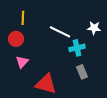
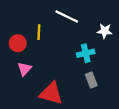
yellow line: (23, 18) -> (39, 32), moved
white line: (60, 32) -> (67, 16), moved

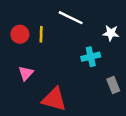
red circle: (18, 43) -> (20, 34), moved
gray rectangle: (91, 80) -> (113, 85), moved

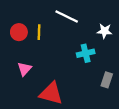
gray rectangle: (113, 85) -> (107, 80), turned 40

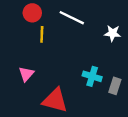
red circle: (19, 32) -> (32, 13), moved
cyan cross: (86, 53) -> (92, 76), moved, turned 30

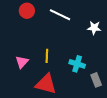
yellow line: (42, 34) -> (47, 56), moved
gray rectangle: (115, 86) -> (96, 80), moved, turned -40

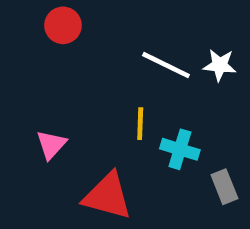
white line: (60, 15) -> (166, 65), moved
yellow line: (47, 56) -> (140, 124), moved

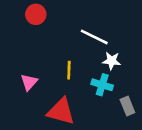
white star: (220, 65) -> (112, 61), moved
yellow line: (140, 124) -> (69, 70), moved

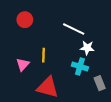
red circle: (36, 14) -> (25, 20), moved
yellow line: (69, 70) -> (44, 55), moved

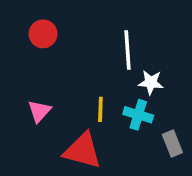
white line: (74, 29) -> (127, 50), turned 60
yellow line: (44, 55) -> (100, 109), moved

